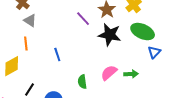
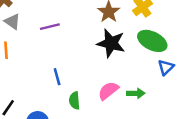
purple line: (83, 19) -> (50, 27), moved, turned -63
blue line: (57, 55) -> (57, 77), moved

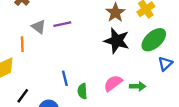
gray triangle: (12, 21) -> (39, 27), moved
green ellipse: (152, 41) -> (154, 40), turned -70
blue line: (57, 77) -> (65, 78), moved

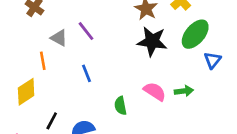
purple line: (62, 24) -> (86, 31), turned 72
blue line: (65, 78) -> (87, 73), moved
pink semicircle: (113, 83) -> (155, 91), turned 78

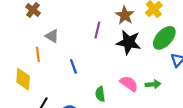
purple line: (86, 31) -> (97, 30), moved, turned 49
yellow diamond: (26, 92) -> (23, 79), turned -55

